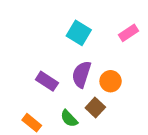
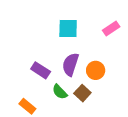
cyan square: (79, 33) -> (68, 29), turned -30
green semicircle: (69, 119) -> (60, 92), moved

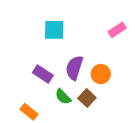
cyan square: (68, 29) -> (54, 30), moved

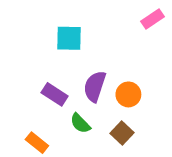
pink rectangle: (117, 30) -> (152, 19), moved
brown square: (87, 98) -> (122, 133), moved

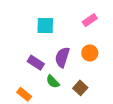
pink rectangle: (152, 19) -> (90, 20), moved
orange circle: (128, 94) -> (90, 53), moved

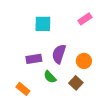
orange circle: (90, 53) -> (84, 61), moved
purple rectangle: (36, 63) -> (34, 59), turned -42

